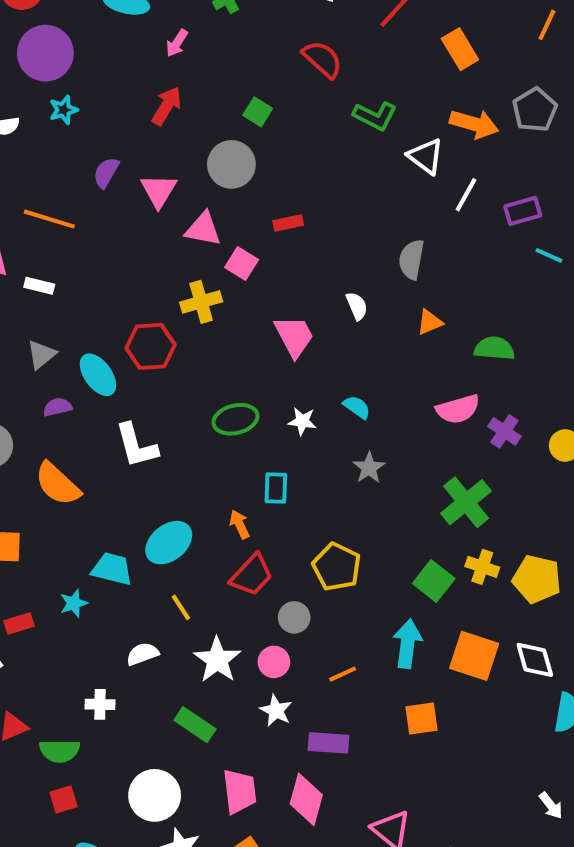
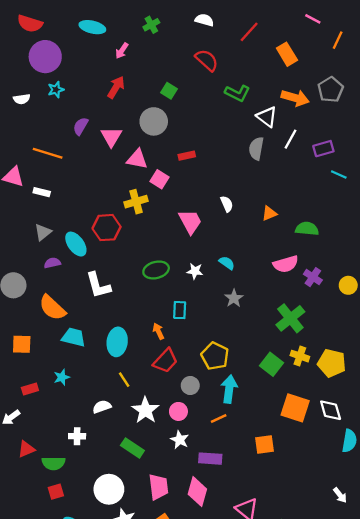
gray semicircle: (411, 259) -> (256, 149), moved
cyan ellipse: (169, 543) -> (117, 342), turned -44
cyan trapezoid: (112, 569) -> (74, 337), moved
cyan arrow: (407, 644) -> (229, 389), moved

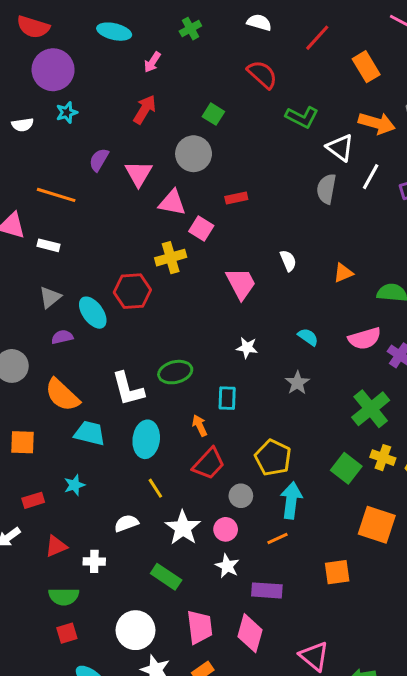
cyan semicircle: (227, 263) -> (308, 337), moved
green ellipse: (156, 270) -> (175, 372), moved
white L-shape: (98, 285) -> (128, 389), moved
red triangle: (26, 449) -> (56, 546), moved

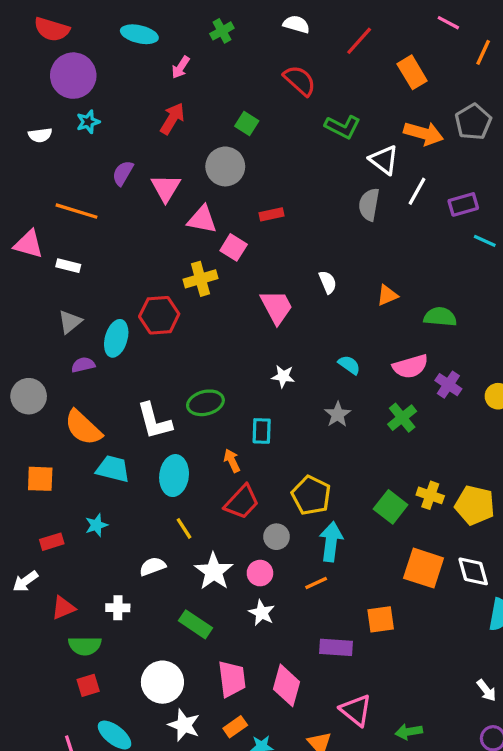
cyan ellipse: (93, 313) -> (116, 338), turned 52
green cross: (371, 409) -> (402, 418), moved, size x0.7
red triangle: (56, 546) -> (63, 608), moved
purple rectangle: (267, 590) -> (336, 647), moved

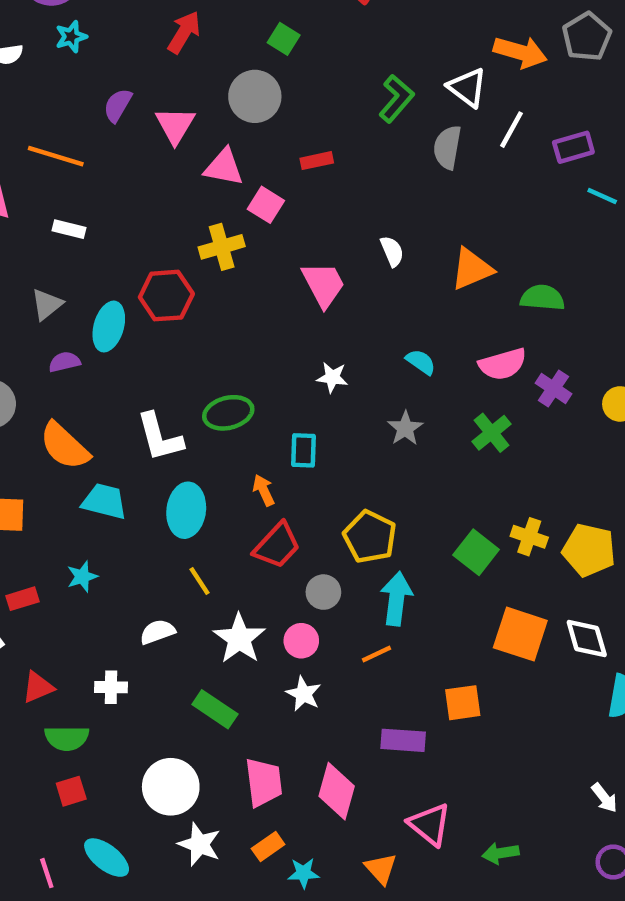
green L-shape: (343, 127) -> (396, 99), moved, turned -76
white rectangle: (68, 266) -> (69, 229), moved
orange triangle: (387, 295) -> (472, 269), size x1.5

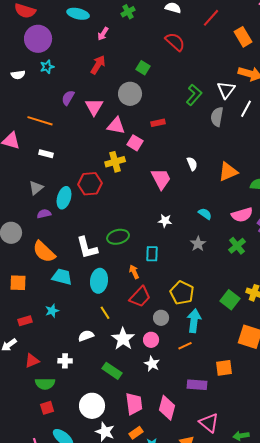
white triangle: (467, 88) -> (226, 90), turned 30

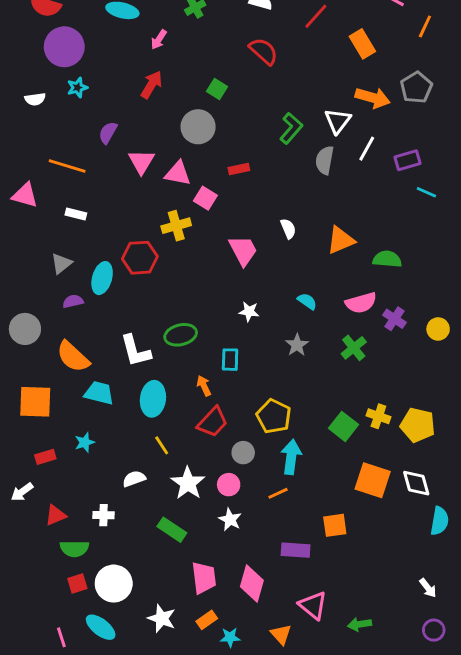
pink triangle: (94, 107) -> (141, 162), moved
orange square: (18, 283) -> (35, 402), size x1.4
white circle: (92, 406) -> (114, 584), moved

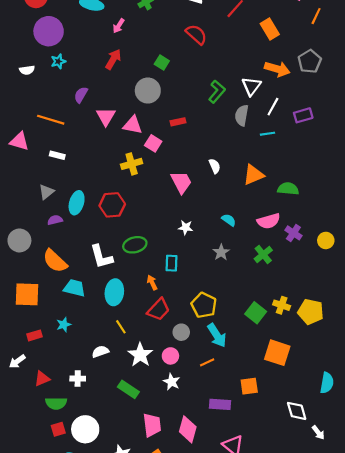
cyan line: (426, 192) -> (268, 134), moved, turned -32
red hexagon: (140, 258) -> (112, 205), moved
cyan arrow: (291, 457) -> (217, 335), turned 140
white diamond: (416, 483) -> (297, 411), moved

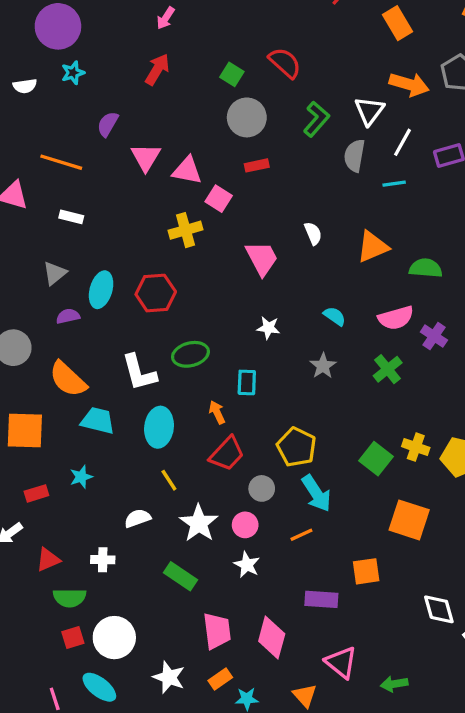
red semicircle: (196, 34) -> (285, 63), moved
gray circle: (148, 91) -> (247, 117), moved

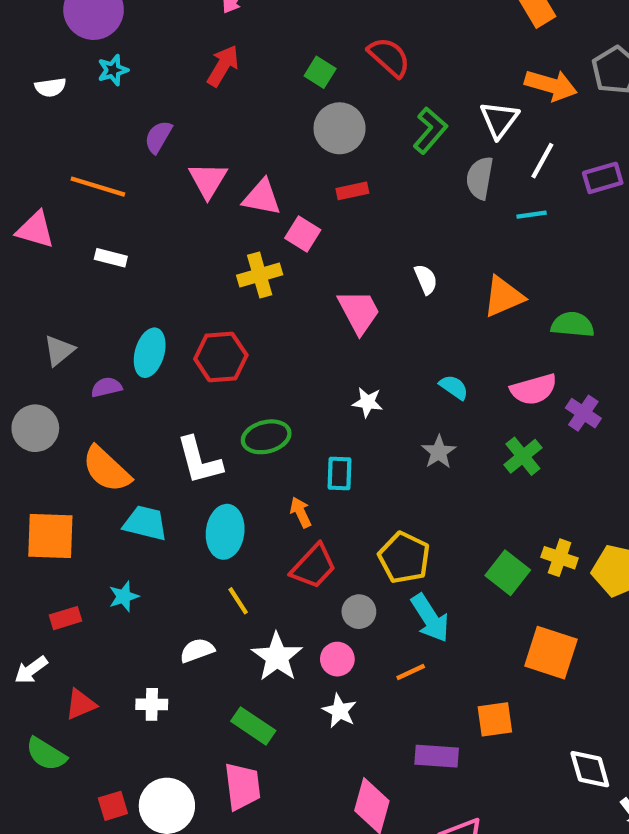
gray triangle: (55, 273) -> (59, 351), moved
green semicircle: (70, 598) -> (46, 754), moved, turned 32
pink trapezoid: (217, 631) -> (242, 786), moved

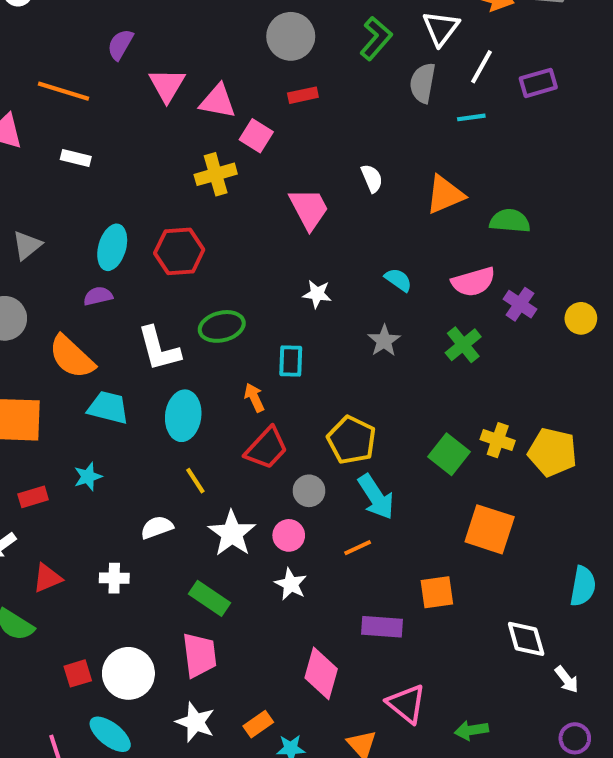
purple semicircle: (106, 387) -> (98, 296), moved

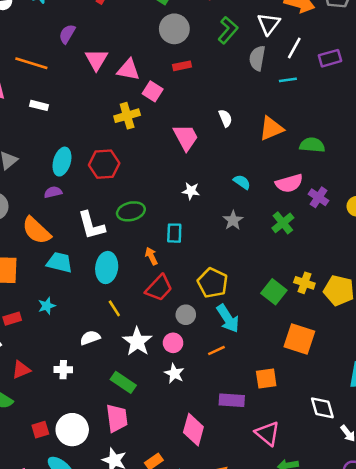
pink triangle: (406, 704) -> (267, 433), moved

